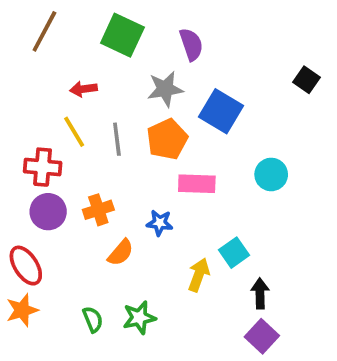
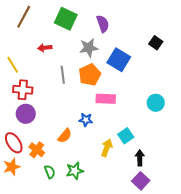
black square: (306, 80) -> (156, 43), moved
yellow line: (74, 132) -> (13, 65), moved
cyan circle: (271, 174) -> (156, 103), moved
orange cross: (98, 210) -> (37, 150), moved, turned -35

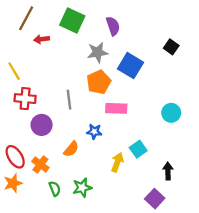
red arrow: (45, 48) -> (42, 39), moved
gray line: (63, 75) -> (69, 100), moved
purple circle: (26, 114) -> (42, 125), moved
black arrow: (140, 158) -> (168, 171), moved

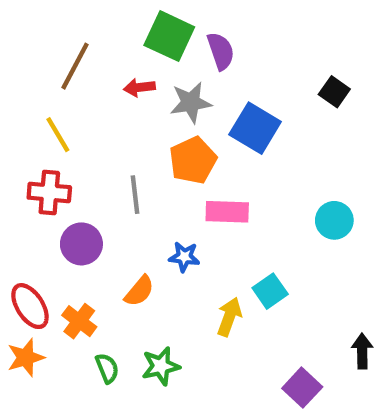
brown line: (26, 18) -> (75, 66), moved
green square: (72, 21) -> (169, 36), moved
red arrow: (42, 39) -> (139, 87), moved
yellow line: (14, 71) -> (58, 135), moved
black arrow: (168, 171) -> (362, 351), moved

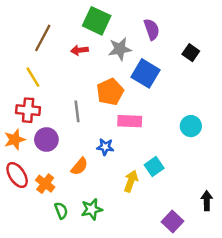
purple semicircle: (221, 51) -> (152, 29), moved
gray star: (191, 102) -> (120, 49), moved
orange star: (26, 358) -> (15, 140), moved

